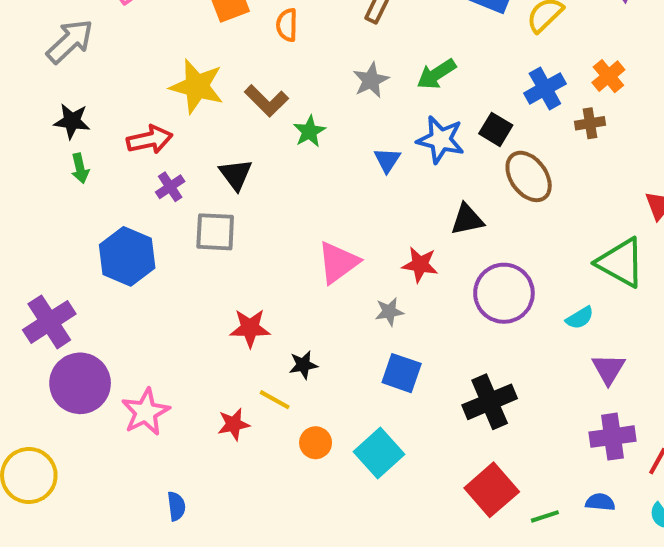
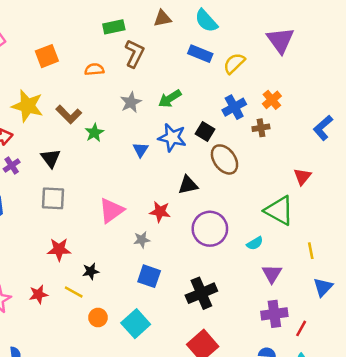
orange semicircle: (287, 25) -> (94, 69), moved, turned 84
gray square: (215, 232) -> (53, 198), moved
red star: (234, 424) -> (38, 294), moved

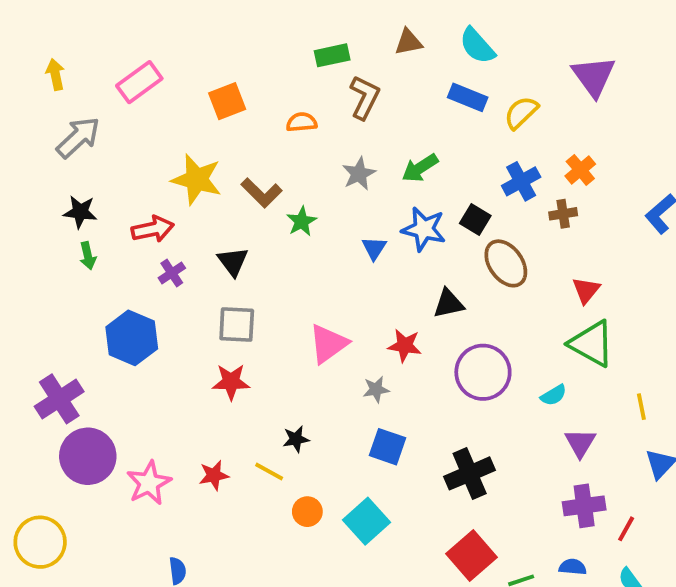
red triangle: (302, 176) -> (586, 290), moved
red star: (59, 249) -> (231, 382), moved

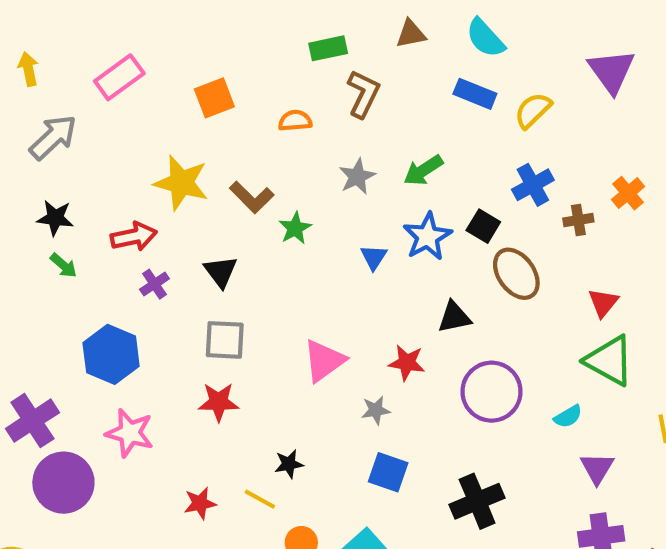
orange cross: (580, 170) -> (628, 193), moved
blue star: (424, 229) -> (427, 237), turned 30
green arrow: (88, 256) -> (63, 265), turned -36
pink star: (149, 483) -> (130, 433), moved, turned -30

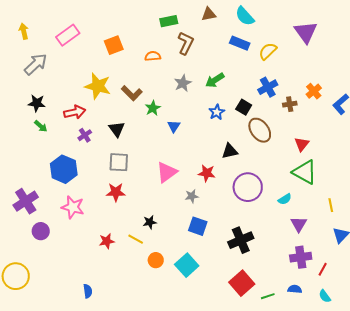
blue star: (427, 237) -> (217, 112), size x0.7
blue triangle: (374, 257) -> (174, 126), moved
purple circle: (63, 483) -> (41, 231), size x0.6

